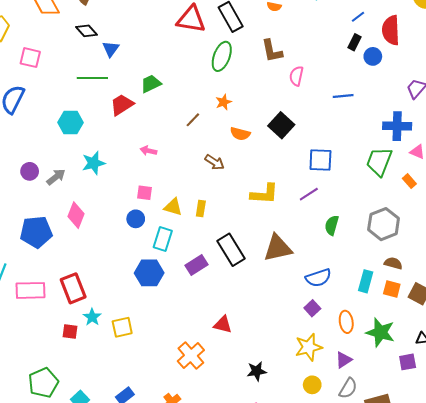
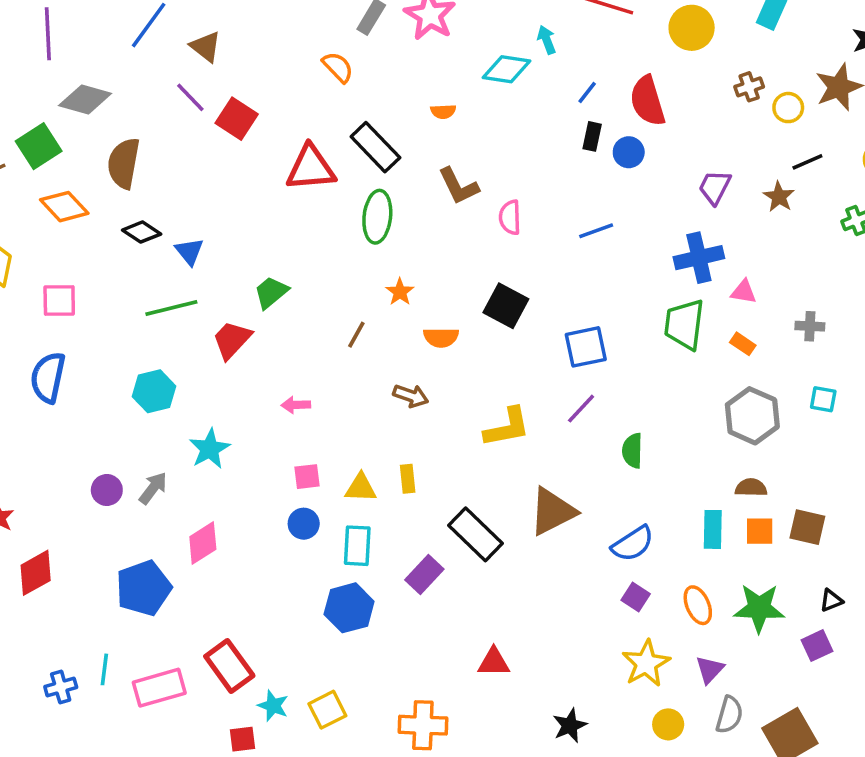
pink diamond: (76, 215) -> (203, 543), turned 50
gray hexagon: (384, 224) -> (752, 416), moved
orange cross: (191, 356) -> (423, 725), moved, turned -32

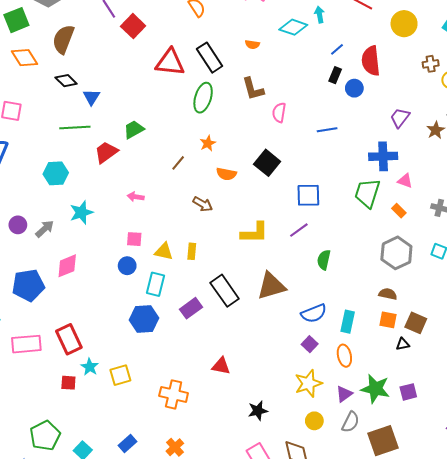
cyan rectangle: (713, 529) -> (348, 322), moved
black triangle: (831, 600) -> (403, 344), moved
green star: (759, 608) -> (375, 389), moved

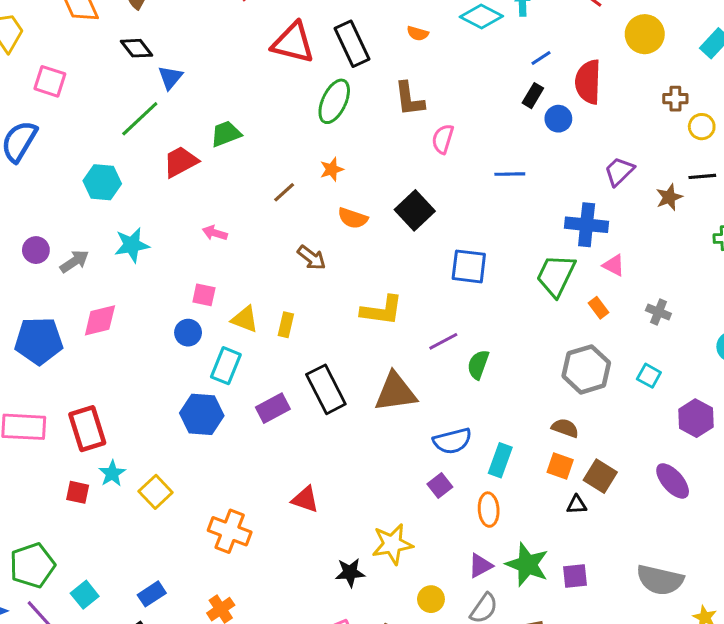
green line: (75, 128) -> (140, 119), turned -48
purple line: (299, 230) -> (443, 341), moved
yellow square: (120, 375) -> (156, 492), turned -35
yellow star: (308, 383) -> (392, 544), moved

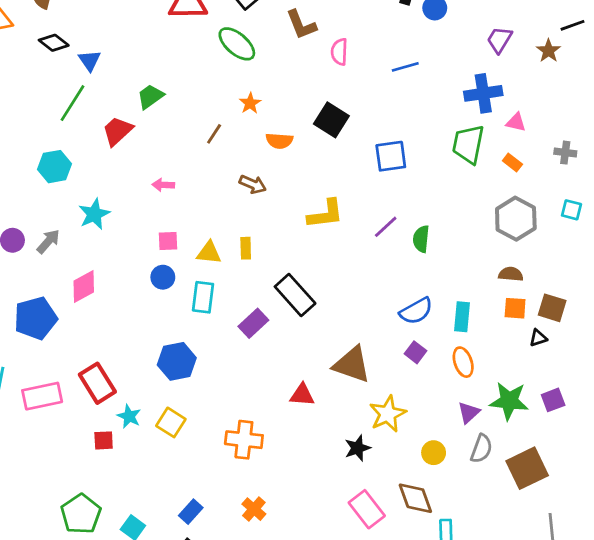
green ellipse: (334, 101) -> (237, 44), turned -60
brown triangle: (396, 392) -> (352, 365), moved, turned 42
blue hexagon: (202, 414) -> (177, 361), moved

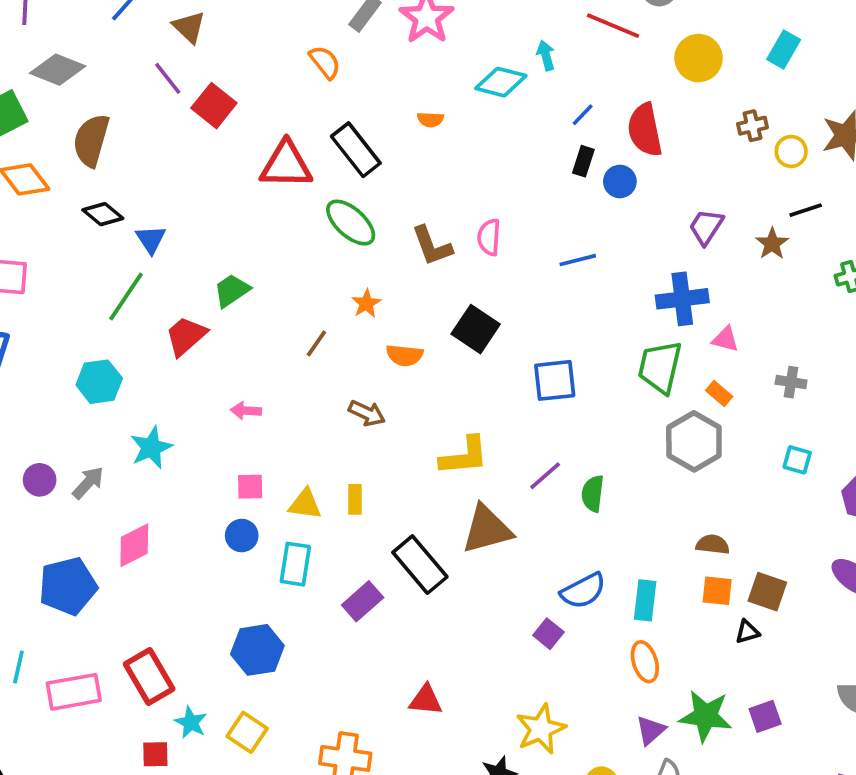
brown L-shape: (301, 25) -> (432, 246), moved
gray hexagon: (516, 219) -> (694, 441), moved
purple square: (416, 352) -> (548, 634), moved
brown triangle: (352, 365) -> (487, 529), moved, turned -36

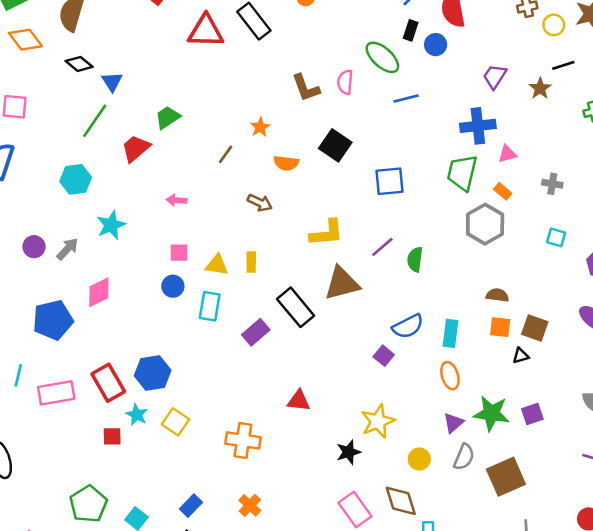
green ellipse: (351, 223) -> (382, 57), moved
pink triangle: (725, 339) -> (507, 154), turned -30
blue hexagon: (257, 650) -> (153, 373), moved

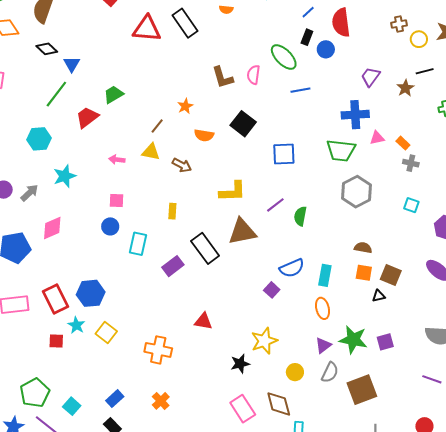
green trapezoid: (462, 173) -> (341, 151), turned -100
orange rectangle: (503, 191) -> (403, 143), moved
yellow triangle: (217, 265) -> (151, 152), moved

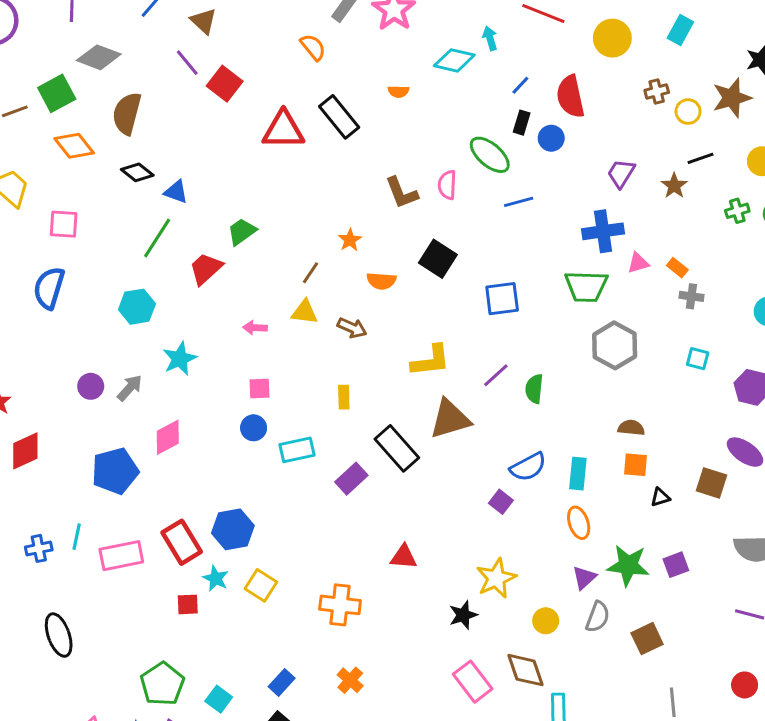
blue triangle: (72, 64) -> (176, 192), turned -36
cyan rectangle: (138, 244) -> (297, 450), turned 70
brown square: (391, 275) -> (711, 483), moved
brown square: (362, 390) -> (647, 639), size x0.7

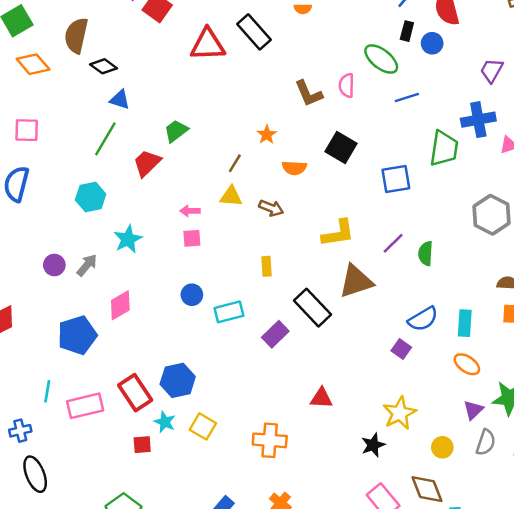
black diamond: (137, 172) -> (104, 66), moved
green trapezoid: (586, 286) -> (444, 149), moved, turned -81
pink square: (260, 389) -> (192, 238), moved
orange ellipse: (579, 523) -> (467, 364), turned -35
blue cross: (39, 548) -> (20, 431), moved

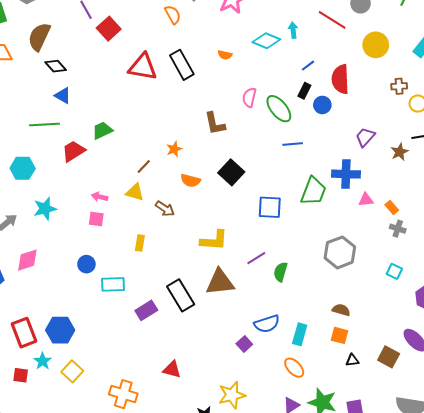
pink semicircle: (347, 85) -> (249, 97), moved
green line: (105, 139) -> (44, 124), turned 44
yellow rectangle: (266, 266) -> (140, 243), moved

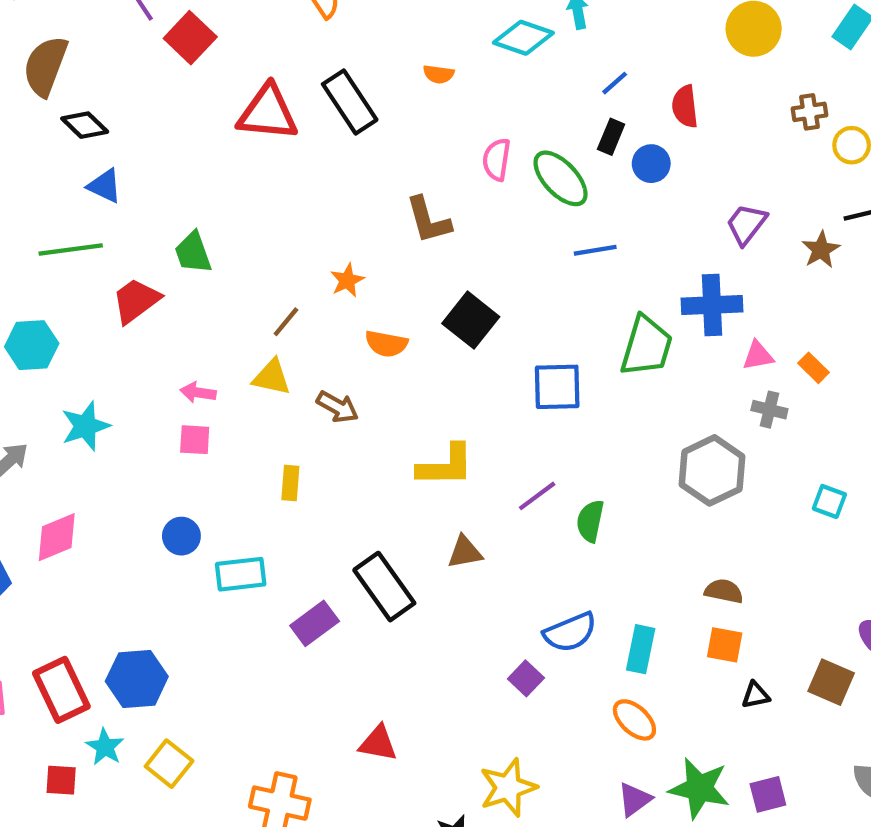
red semicircle: (340, 79) -> (685, 106), size x0.7
green trapezoid: (102, 130) -> (193, 253), turned -80
gray cross: (398, 229) -> (769, 410), moved
brown triangle: (220, 282) -> (465, 552), size x0.6

